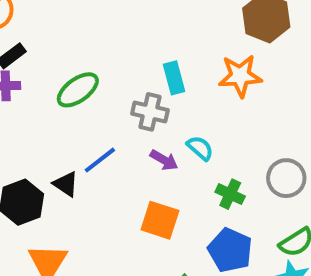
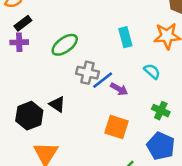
gray cross: (150, 112) -> (87, 73), moved
cyan semicircle: (200, 148) -> (152, 71), moved
blue line: (100, 160) -> (103, 80), moved

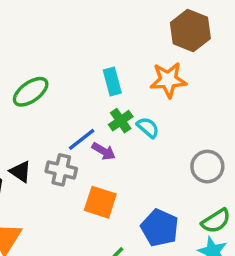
gray cross: (87, 73) -> (61, 170), moved
green cross: (161, 111) -> (121, 121), moved, turned 30

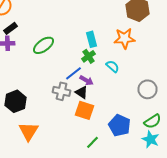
green cross: (121, 121) -> (88, 56), moved
black triangle: (20, 172) -> (82, 92), moved

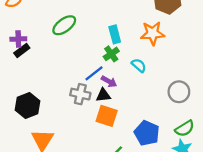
black rectangle: (10, 28) -> (22, 50), moved
green ellipse: (44, 45) -> (64, 25), moved
black triangle: (82, 92) -> (103, 95), turned -40

